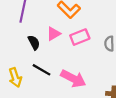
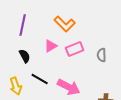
black semicircle: (34, 42) -> (25, 56), moved

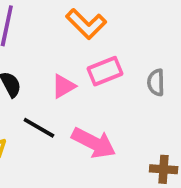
pink triangle: (51, 46) -> (63, 86), moved

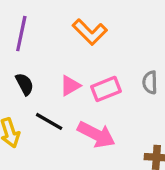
pink rectangle: (105, 71) -> (106, 89), moved

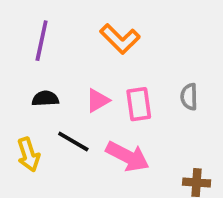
black semicircle: (25, 84) -> (45, 99), turned -65
pink rectangle: (106, 89) -> (139, 104), turned -76

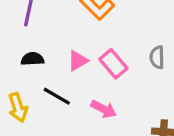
pink rectangle: (139, 104) -> (113, 64), turned -32
pink arrow: (127, 156) -> (104, 109), size x0.7

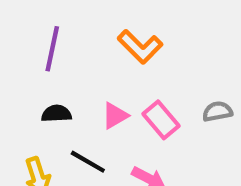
gray semicircle: (157, 57) -> (217, 111), turned 80

